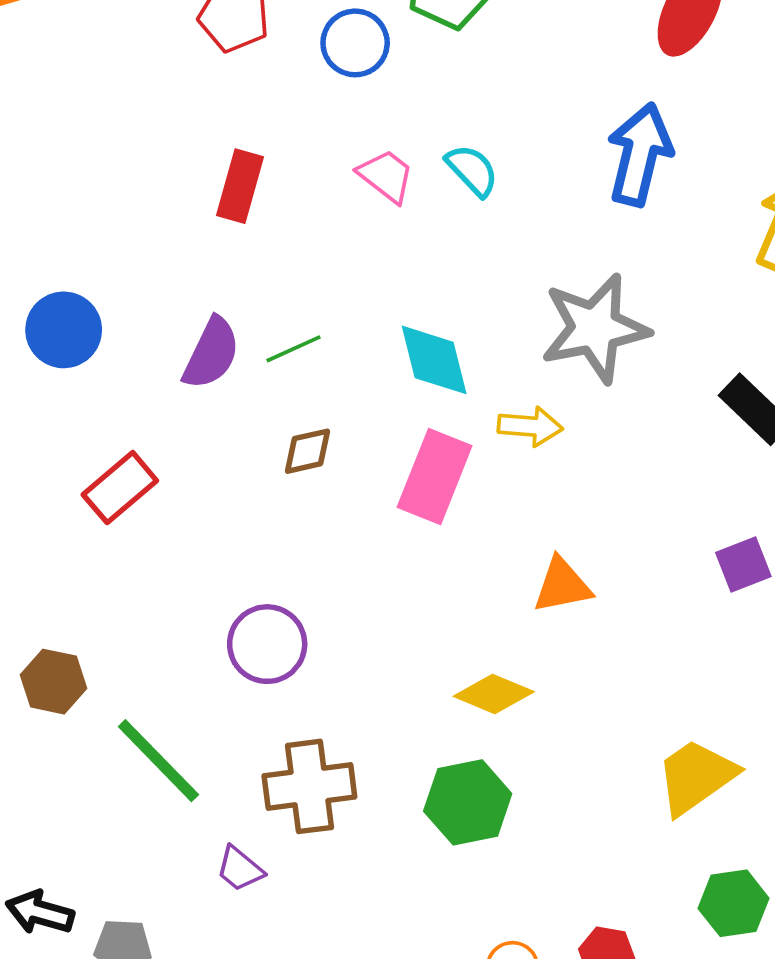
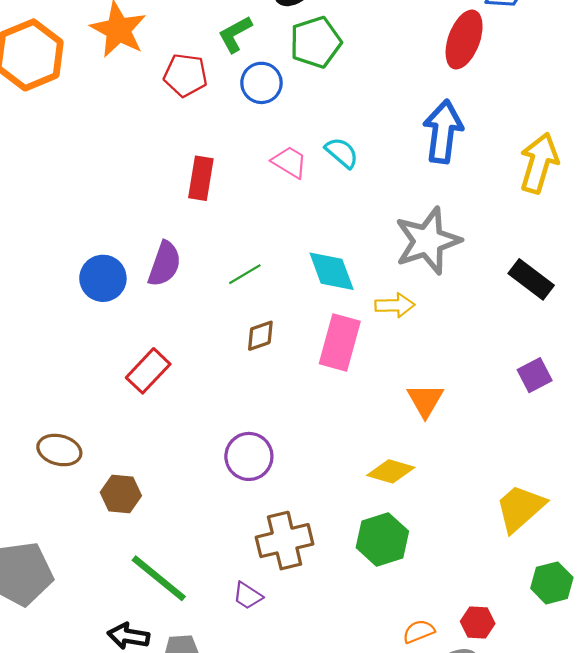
purple semicircle: (211, 353) -> (164, 264), moved
orange triangle: (562, 585) -> (425, 400), turned -42
green line: (158, 761) -> (159, 578), moved

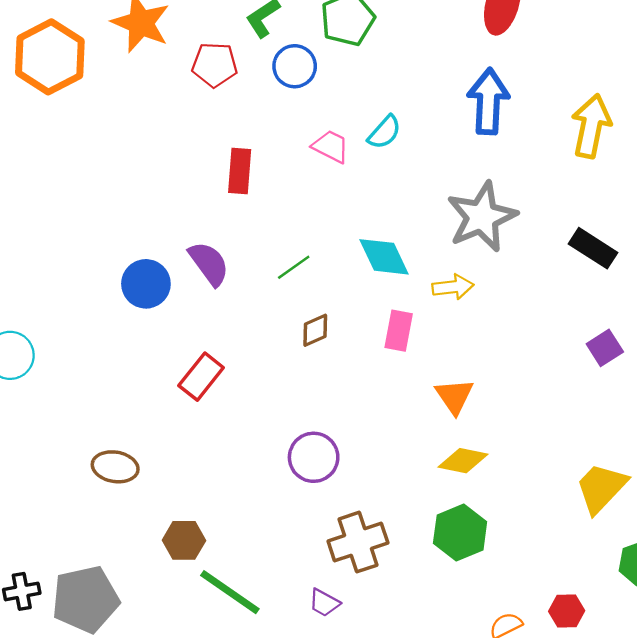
cyan semicircle: (342, 153) -> (384, 132), turned 96
purple semicircle: (164, 264) -> (209, 263), turned -51
pink rectangle: (340, 343) -> (399, 331), size x0.7
orange triangle: (425, 400) -> (454, 396), moved
brown hexagon: (121, 494) -> (184, 540), moved

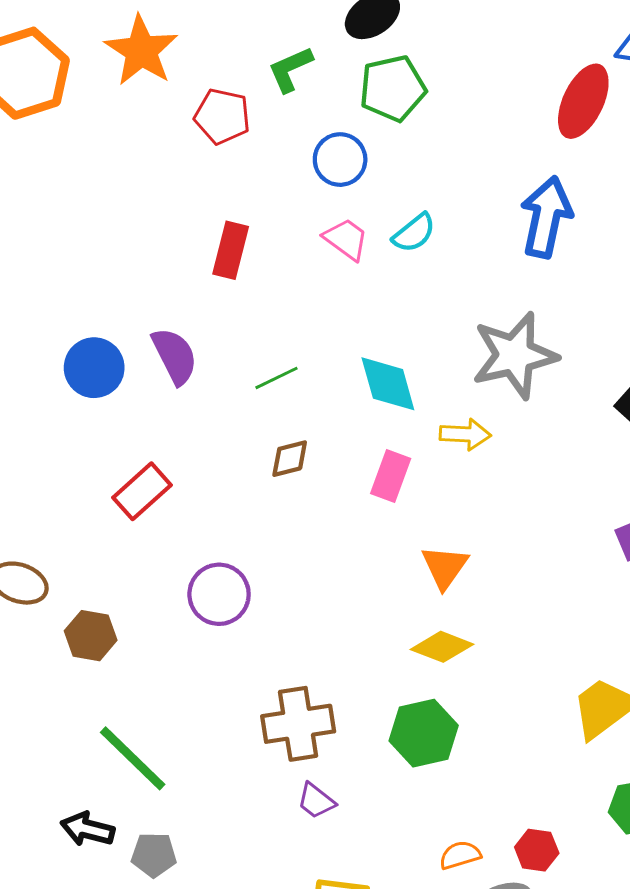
blue circle: (295, 66) -> (340, 160), moved
purple circle: (314, 457) -> (219, 594), moved
brown hexagon: (184, 540) -> (91, 636), moved
purple trapezoid: (324, 603) -> (316, 801), moved

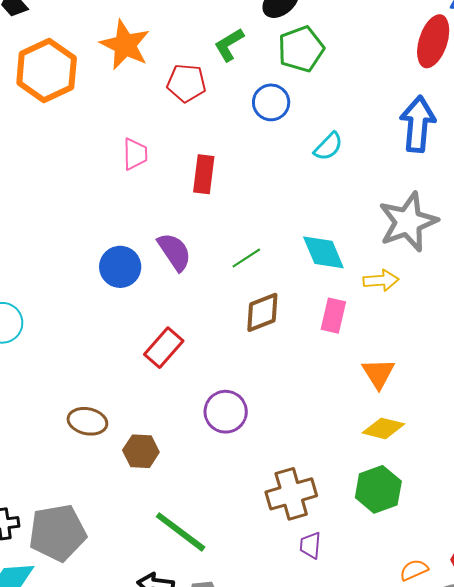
pink trapezoid: (346, 239) -> (135, 154), moved, turned 60
brown diamond: (290, 459) -> (262, 312), size x1.4
purple trapezoid: (316, 801) -> (310, 545), turned 64

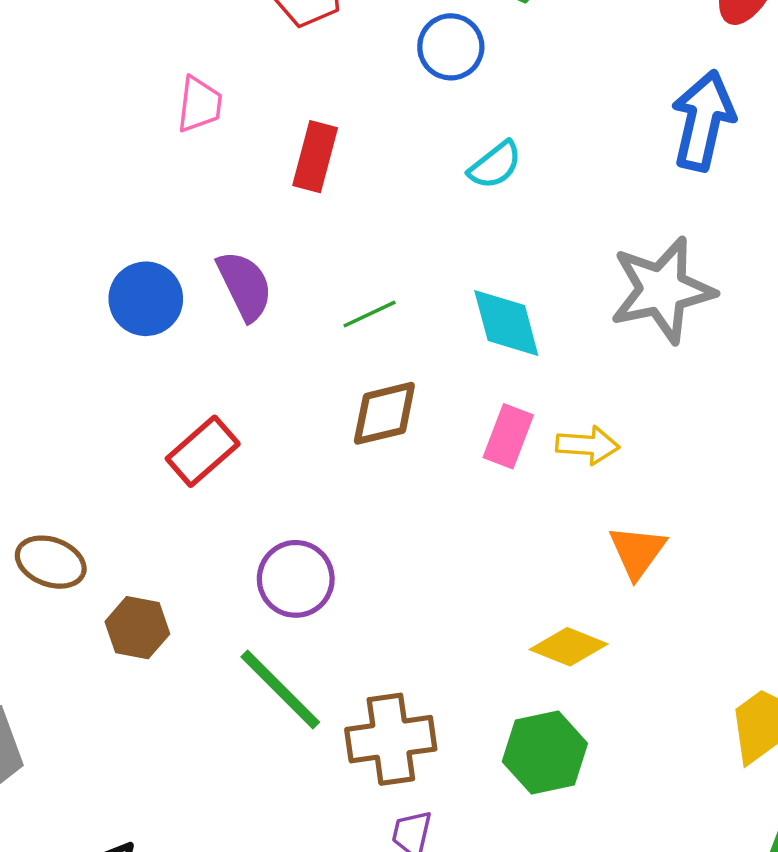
cyan semicircle: (328, 146) -> (495, 165), moved
yellow arrow: (381, 280) -> (588, 445), moved
orange triangle: (378, 373) -> (637, 552), moved
green line: (181, 532) -> (280, 690), moved

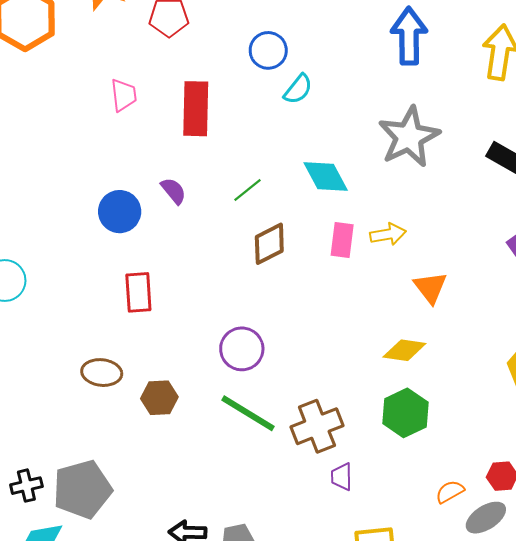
blue circle: (451, 47) -> (268, 50), moved
red rectangle: (315, 157) -> (196, 109), size x1.4
purple semicircle: (245, 286) -> (174, 191), size x0.7
red rectangle: (203, 451) -> (138, 292), moved, turned -39

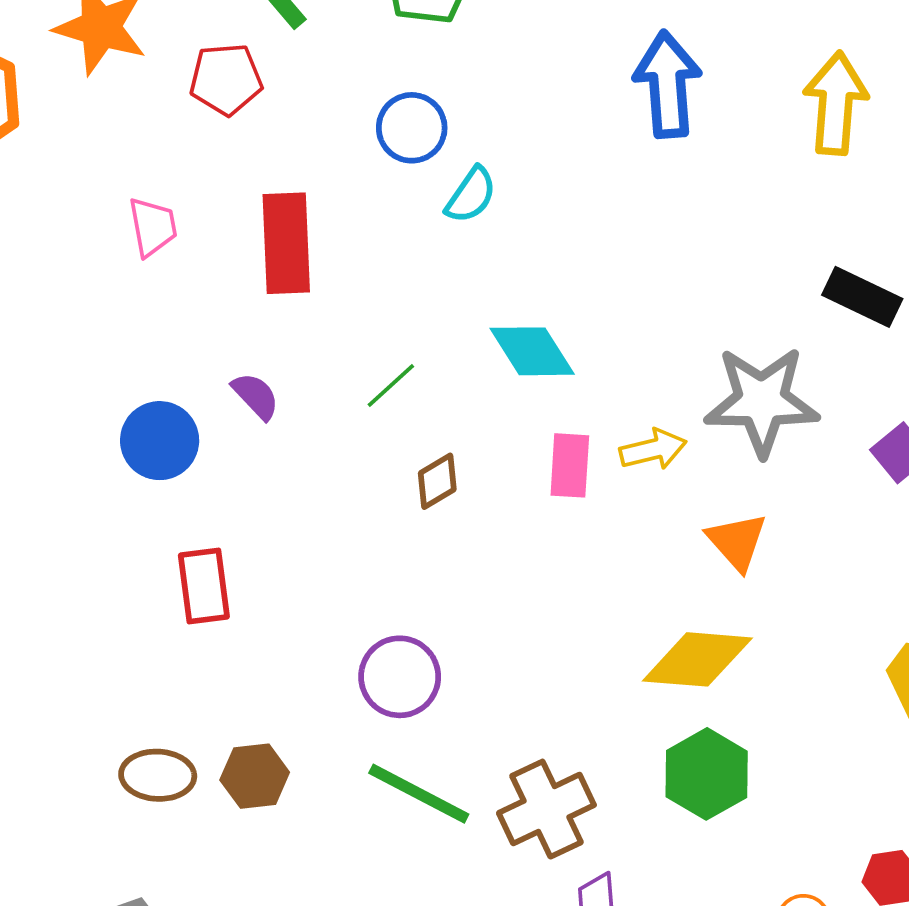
gray star: (409, 137) -> (762, 401), moved, turned 30
brown diamond: (269, 244) -> (437, 481), size x0.7
yellow diamond: (404, 350) -> (697, 659), size x1.4
brown ellipse: (102, 373) -> (158, 775), moved

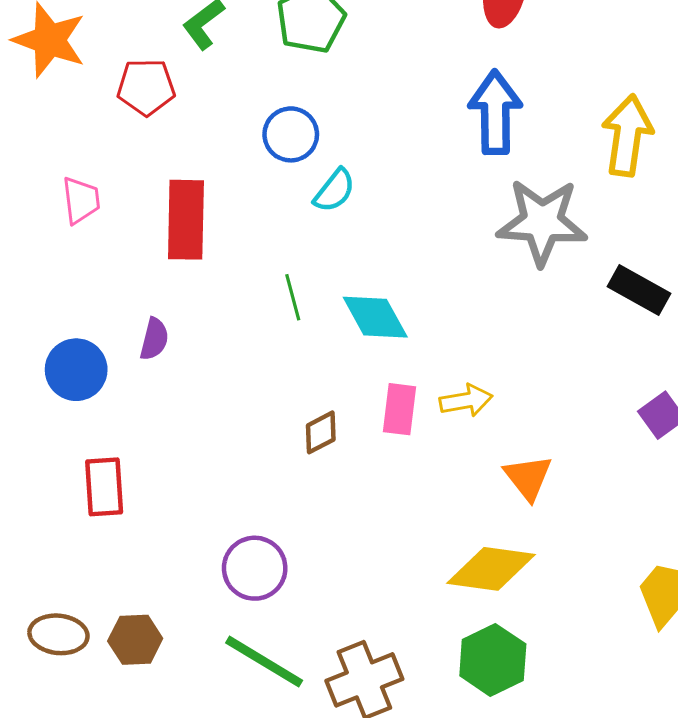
green line: (391, 386) -> (293, 297), moved, turned -66
purple semicircle: (256, 396) -> (154, 339), turned 54
gray star: (762, 401) -> (542, 222), moved
brown diamond: (437, 481) -> (321, 432), moved

